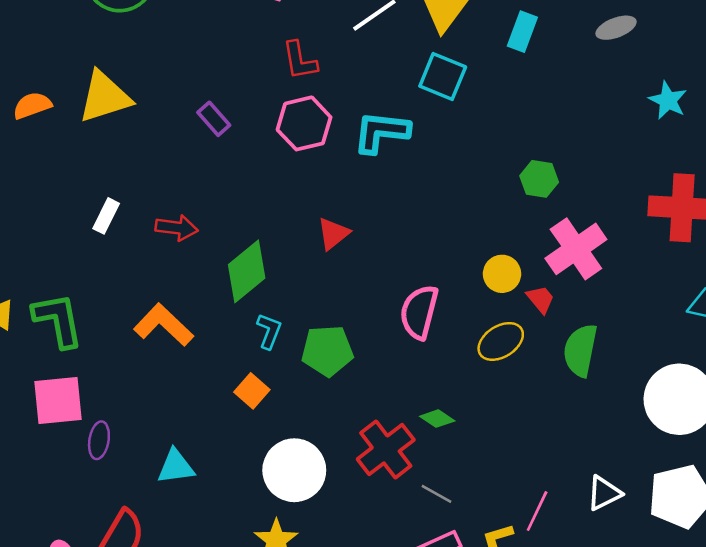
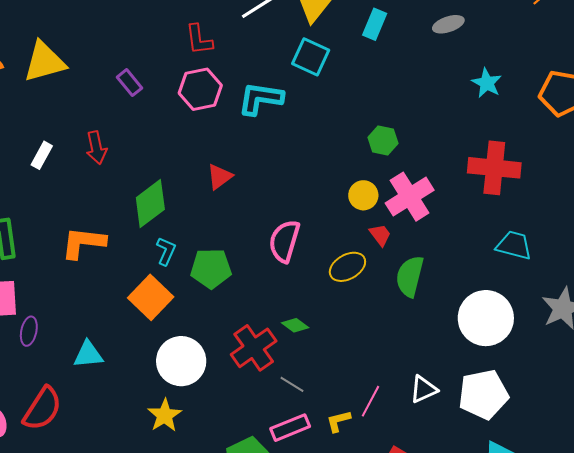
red arrow: (177, 228) -> (96, 148), moved, turned 68
yellow circle: (502, 274) -> (363, 195), moved
orange L-shape: (164, 325) -> (83, 243), turned -39
orange square: (252, 391) -> (151, 297), size x1.6

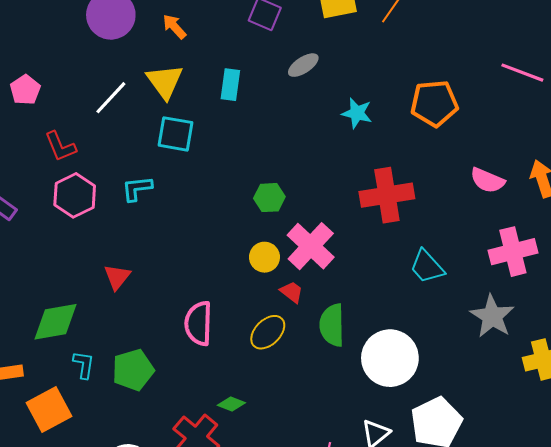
cyan L-shape: (261, 98) -> (137, 188), size x0.7
green diamond: (150, 203) -> (56, 322), turned 42
cyan trapezoid: (514, 245) -> (427, 267), turned -132
orange square: (151, 297) -> (49, 409), moved, turned 33
white circle: (486, 318) -> (390, 358), moved

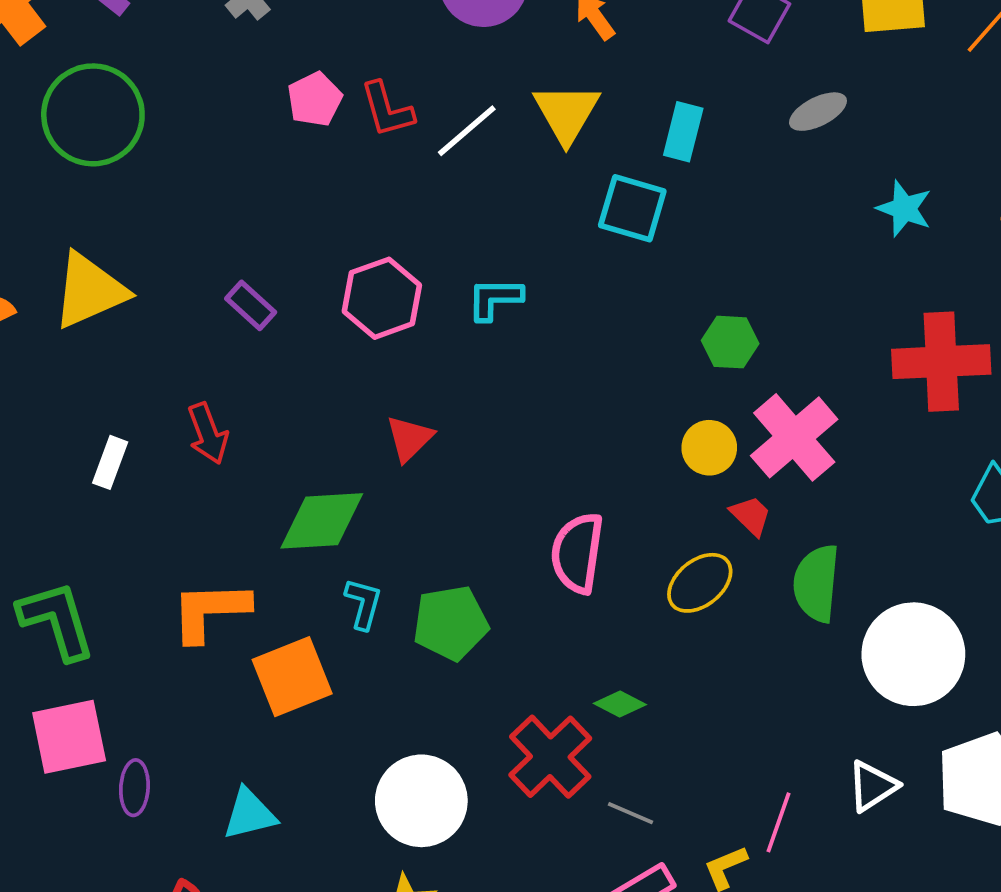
cyan square: (176, 134) -> (632, 208), moved
red L-shape: (60, 146) -> (387, 109), moved
red triangle: (117, 277) -> (409, 438), moved

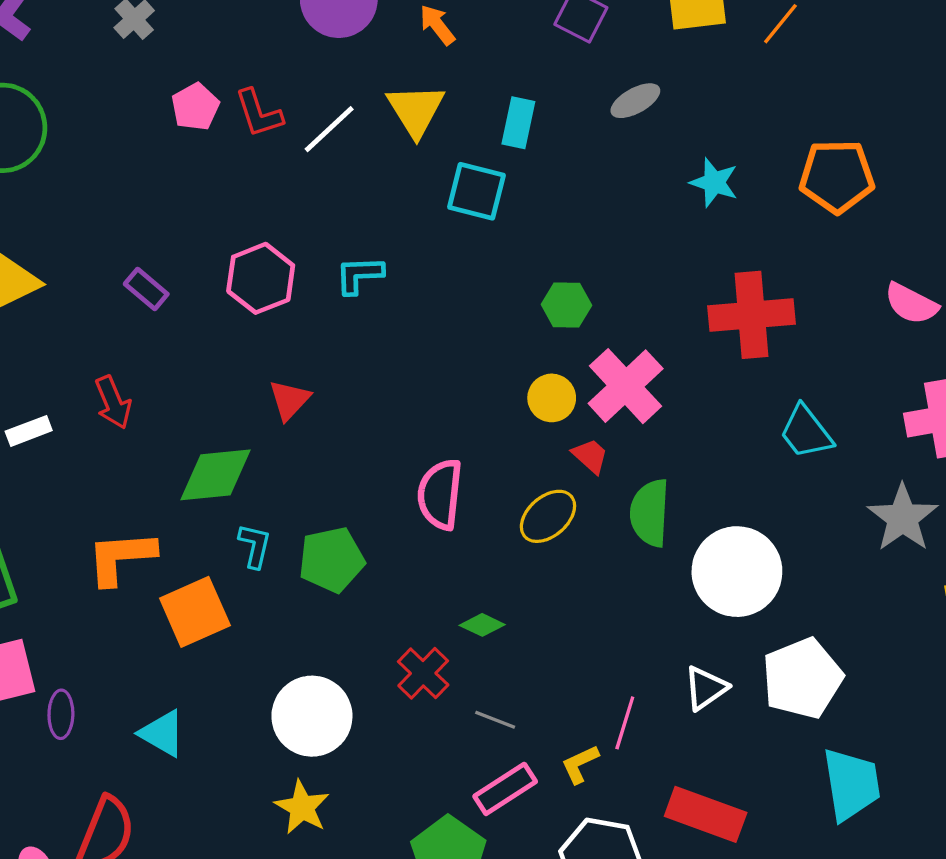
white rectangle: (110, 462) -> (29, 431), turned 51
red cross: (550, 757) -> (423, 673), size x0.7
cyan triangle: (249, 814) -> (162, 733), turned 46

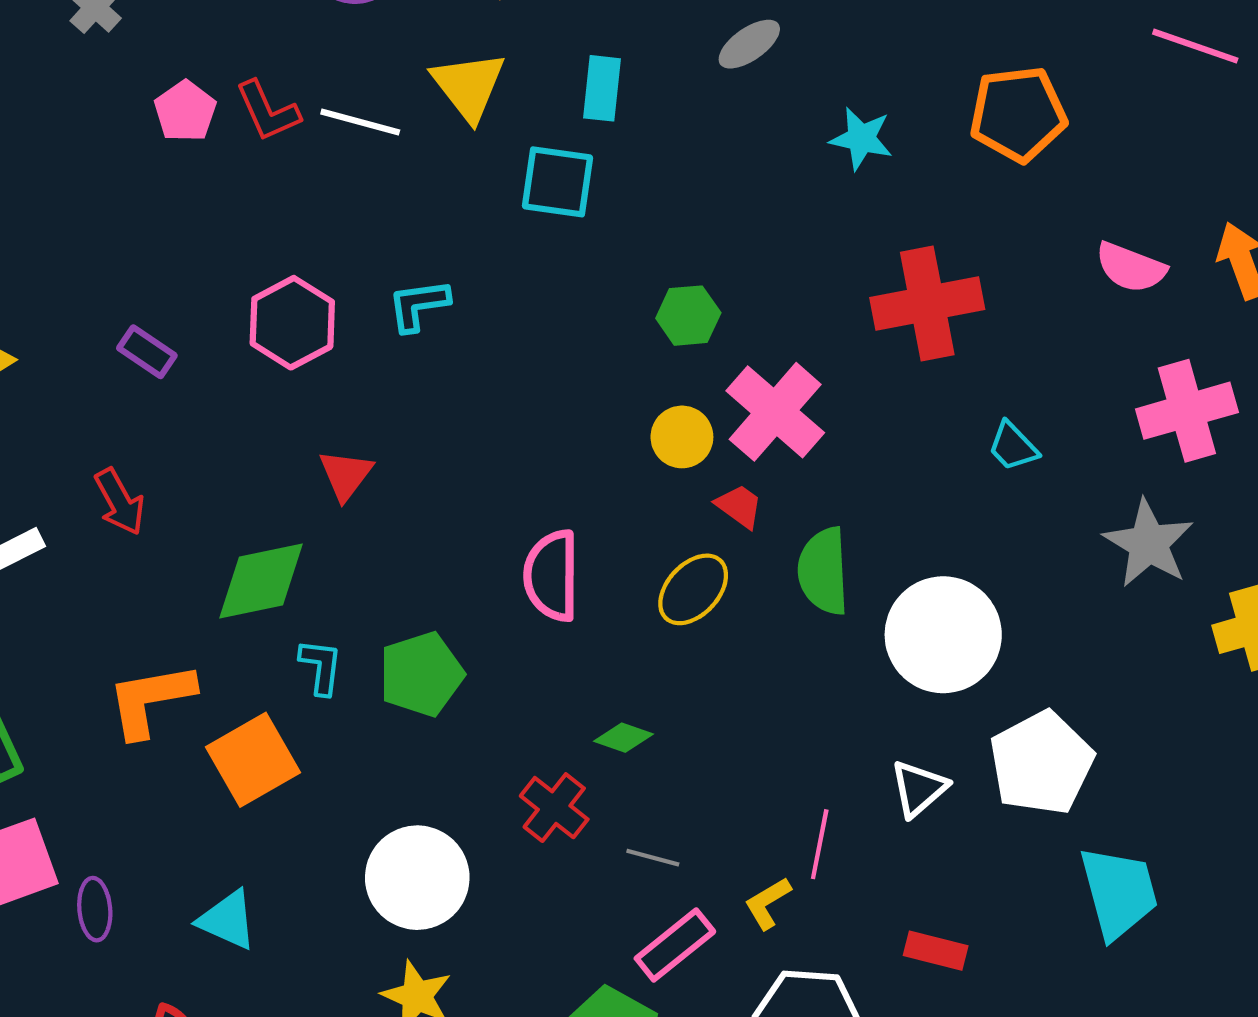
white line: (329, 129) -> (360, 122), turned 64
cyan trapezoid: (806, 432) -> (1013, 446), size x0.7
red rectangle: (706, 814) -> (936, 951), size x0.6

